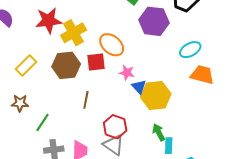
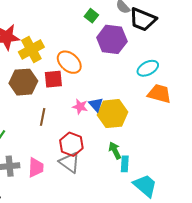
pink star: (127, 73) -> (80, 107), moved

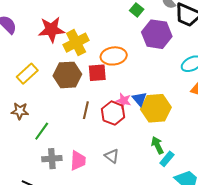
orange ellipse: (69, 62) -> (114, 56), turned -50
red hexagon: (71, 144) -> (113, 113), moved
gray triangle: (70, 162) -> (112, 156), size x0.7
cyan rectangle: (125, 164) -> (167, 159), turned 35

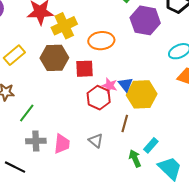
red square: (97, 73) -> (84, 69), moved
brown line: (86, 110) -> (125, 123), moved
green arrow: (157, 145) -> (135, 158), moved

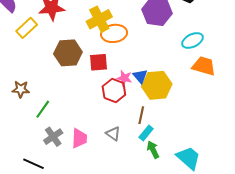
yellow cross: (64, 26) -> (99, 19), moved
yellow rectangle: (14, 55) -> (27, 28), moved
gray cross: (36, 141) -> (53, 137), turned -30
cyan rectangle: (151, 145) -> (146, 133), moved

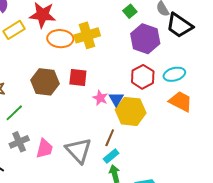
orange ellipse: (114, 33) -> (60, 39), moved
brown hexagon: (68, 53) -> (45, 82), moved
red hexagon: (114, 91) -> (143, 77), moved
gray triangle: (113, 134) -> (79, 150), size x1.8

